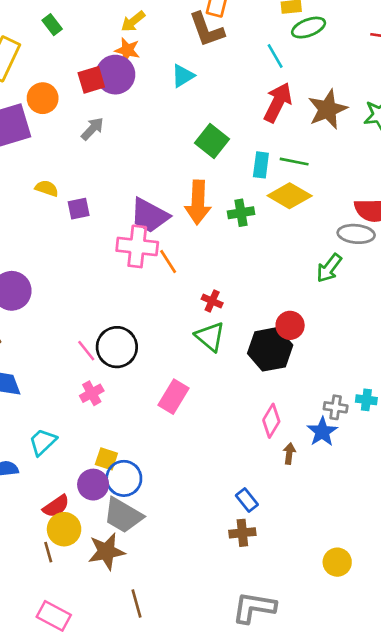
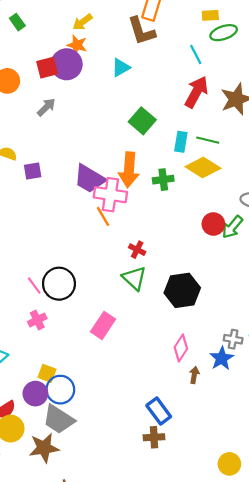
pink cross: (137, 246) -> (110, 195), moved
red circle: (290, 325) -> (213, 224), moved
blue rectangle: (247, 500) -> (159, 411), size x1.4

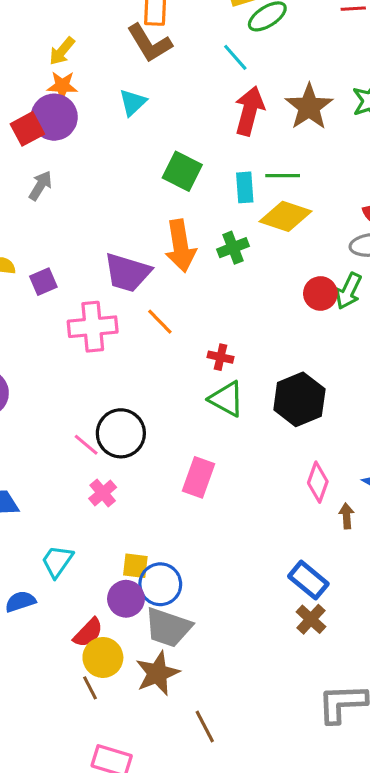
pink cross: (110, 195) -> (93, 327), moved
brown cross: (154, 437) -> (311, 619), turned -30

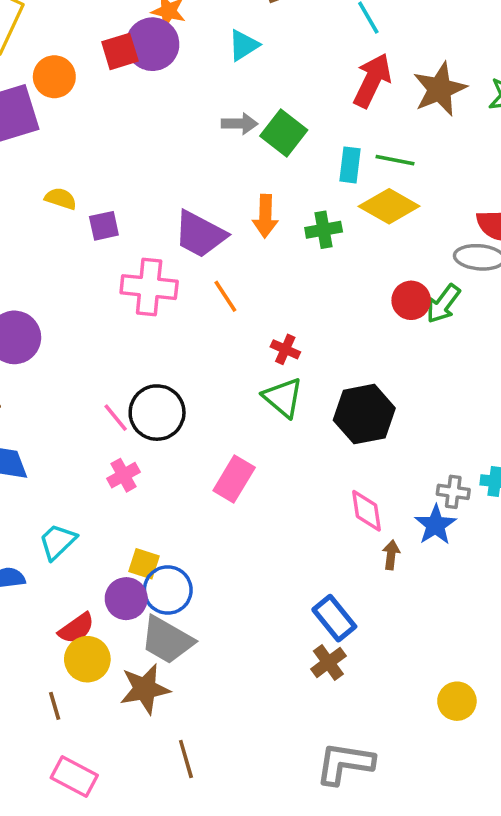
gray arrow: (40, 186) -> (240, 124), moved, turned 48
orange arrow: (181, 246) -> (265, 216), size x0.7
pink diamond: (318, 482) -> (367, 511), turned -39
brown line: (90, 688) -> (55, 706), moved

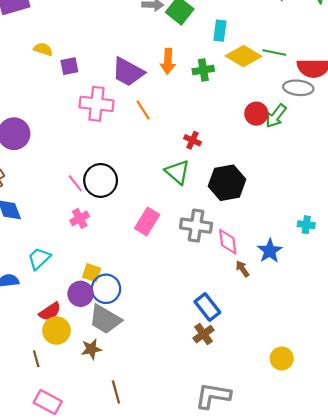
green line: (395, 160) -> (274, 53), moved
red cross: (285, 349) -> (192, 140), moved
gray cross: (453, 492) -> (196, 226), moved, size x1.6
brown arrow: (391, 555) -> (242, 269), turned -42
brown star: (145, 689) -> (91, 349), size x0.7

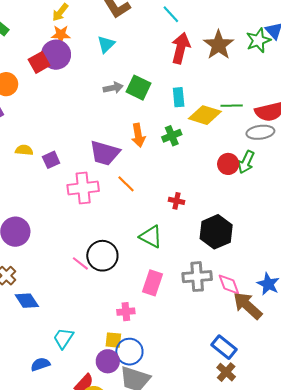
green triangle: (177, 172) -> (151, 237), moved
pink cross: (80, 218) -> (126, 312), moved, turned 36
brown arrow: (242, 269) -> (248, 306), size x2.0

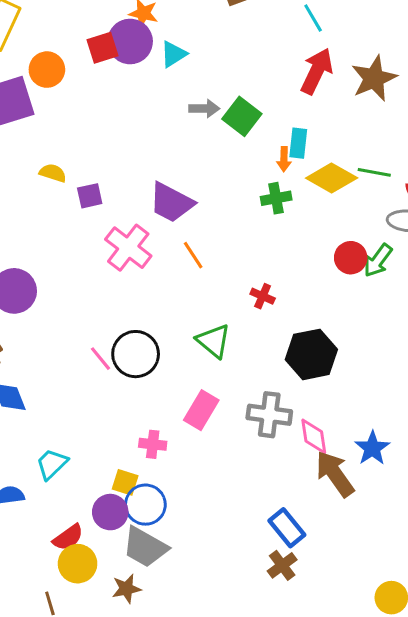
cyan triangle: (106, 44) -> (173, 54), moved
orange arrow: (138, 135) -> (284, 159), moved, size x0.7
pink cross: (83, 188) -> (128, 248), turned 32

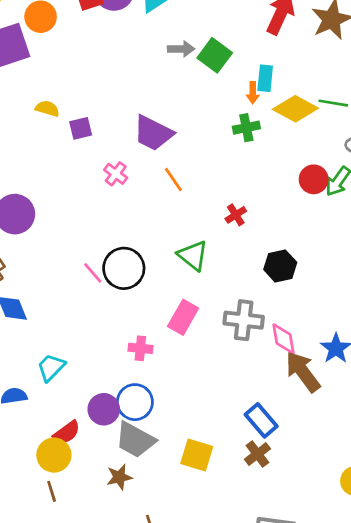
pink cross: (128, 248) -> (116, 174), size x0.6
red cross: (263, 296) -> (236, 215), turned 35
black hexagon: (311, 354) -> (280, 266), size x0.7
yellow square: (125, 482) -> (197, 455), moved, size x1.4
yellow circle: (78, 564) -> (54, 455), moved

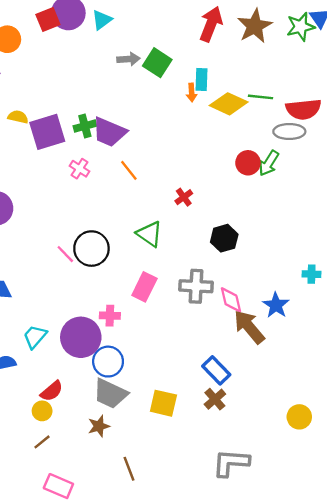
purple square: (81, 128) -> (47, 132), size x1.8
green cross: (246, 128) -> (85, 126), moved
purple circle: (104, 409) -> (81, 337), moved, size x1.5
yellow circle: (54, 455) -> (42, 411), size x0.7
brown line: (52, 491) -> (42, 442), turned 72

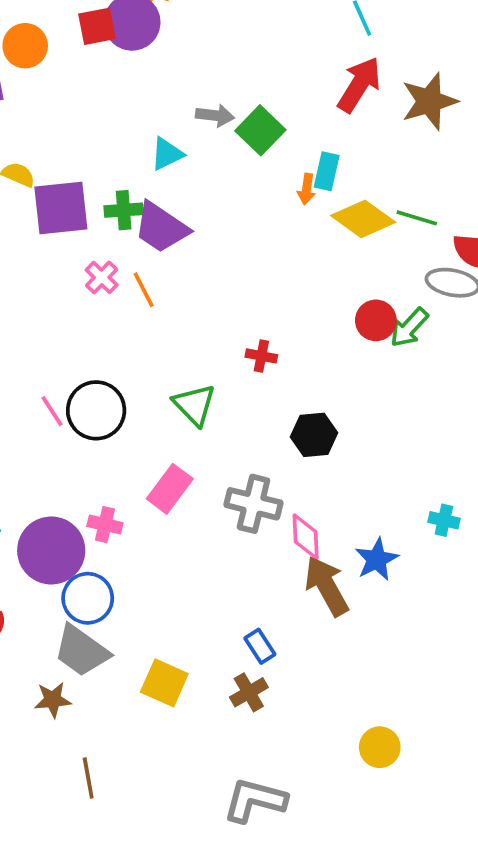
cyan triangle: (102, 20) -> (167, 154), moved
orange line: (129, 170) -> (144, 290), moved
red cross: (184, 197) -> (261, 356), turned 36
blue rectangle: (216, 370) -> (260, 646), size x0.7

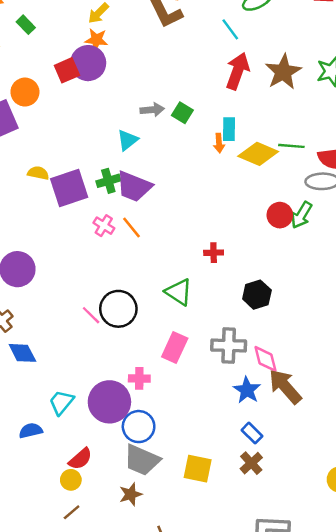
green square: (260, 130) -> (182, 113), size x0.7
blue star: (377, 559) -> (247, 390), moved

